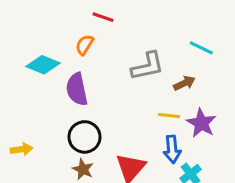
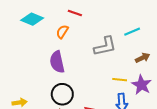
cyan line: (201, 48) -> (132, 32), moved, turned -49
cyan diamond: (43, 65) -> (32, 19), moved
brown arrow: (184, 83) -> (143, 58), moved

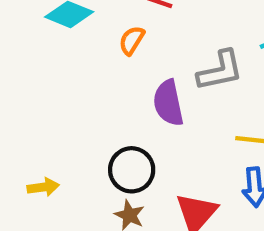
purple semicircle: (57, 62) -> (168, 103), moved

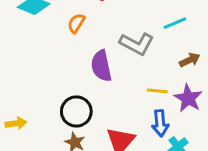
gray L-shape: (220, 71) -> (137, 44), turned 40

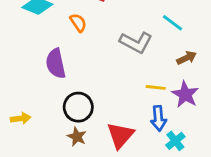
orange semicircle: (76, 23) -> (78, 23), turned 114
cyan line: (175, 23) -> (173, 23), turned 60
purple semicircle: (101, 66) -> (56, 63), moved

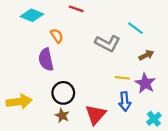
orange semicircle: (78, 23) -> (57, 36), moved
yellow arrow: (21, 118) -> (19, 102), size x1.6
cyan cross: (175, 141) -> (154, 119), moved

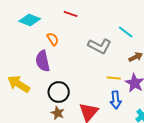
yellow arrow: (19, 102) -> (19, 84), moved, turned -140

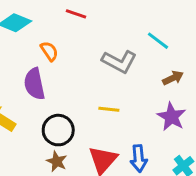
yellow line: (114, 78) -> (109, 109), moved
blue arrow: (116, 100) -> (139, 158), moved

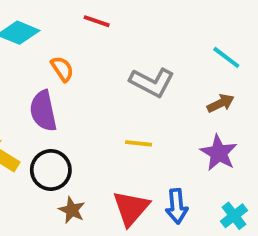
cyan line: (158, 41) -> (226, 57), moved
black circle: (58, 130) -> (51, 170), moved

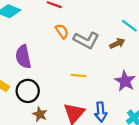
orange semicircle: (62, 69) -> (62, 31), moved
brown arrow: (221, 103) -> (117, 43), moved

